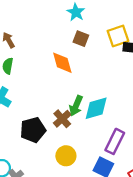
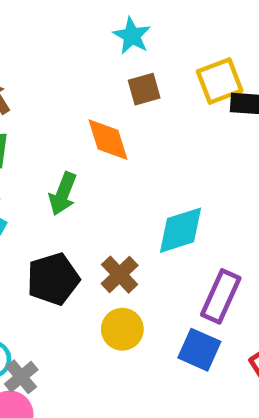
brown square: (81, 39) -> (144, 89), turned -35
green arrow: (76, 106) -> (63, 194), moved
brown cross: (62, 119) -> (120, 275), moved

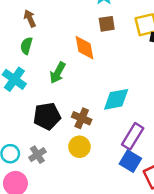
brown cross: (120, 275) -> (82, 118), turned -30
blue square: (199, 350) -> (130, 161), moved
gray cross: (21, 377) -> (37, 155), moved

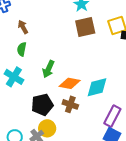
brown square: (107, 24) -> (85, 27), size x1.5
orange diamond: (85, 48) -> (70, 83), moved, turned -65
yellow circle: (79, 147) -> (47, 128), moved

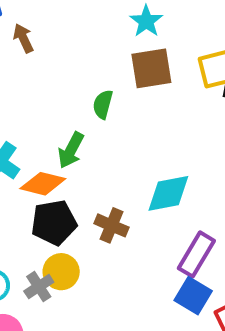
brown arrow: (23, 27) -> (23, 38), moved
green semicircle: (22, 49) -> (103, 104), moved
orange diamond: (70, 83) -> (43, 184), moved

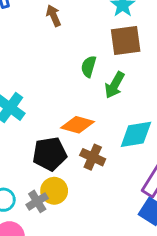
brown arrow: (23, 38) -> (54, 16), moved
green arrow: (71, 150) -> (115, 85), moved
orange diamond: (43, 184) -> (78, 125), moved

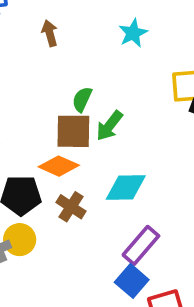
brown square: (126, 41) -> (73, 131), moved

